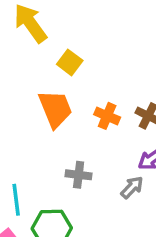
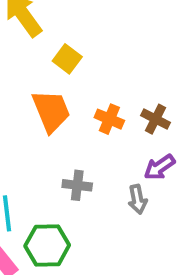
gray arrow: (132, 187) -> (137, 199), turned 125

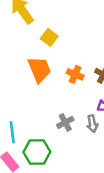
gray cross: (77, 185) -> (65, 122), moved, turned -35

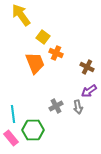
orange cross: (75, 74) -> (56, 53), moved

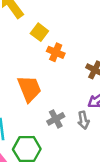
orange trapezoid: (35, 63) -> (29, 89), moved

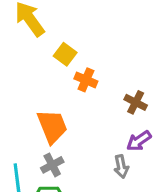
gray cross: (56, 119) -> (52, 165), moved

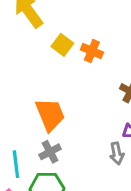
orange cross: (86, 80) -> (92, 51), moved

